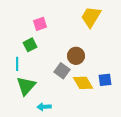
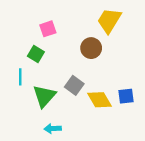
green square: (30, 45) -> (36, 54), turned -32
brown circle: (76, 56) -> (91, 48), moved
green triangle: (26, 86) -> (44, 96), moved

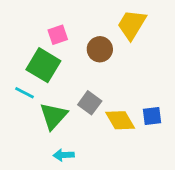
brown circle: (91, 48) -> (100, 49), moved
green square: (36, 54) -> (43, 65), size x1.6
cyan line: (20, 77) -> (24, 93), turned -63

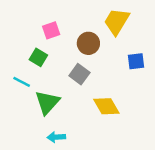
green square: (43, 65) -> (38, 57), size x0.6
gray square: (90, 103) -> (79, 74), moved
blue square: (152, 116) -> (136, 61), moved

